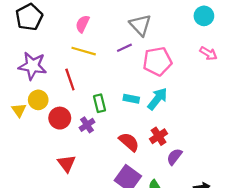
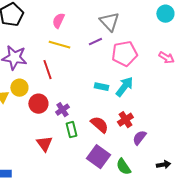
pink arrow: (208, 53) -> (166, 58), moved
green rectangle: (99, 103) -> (71, 130), moved

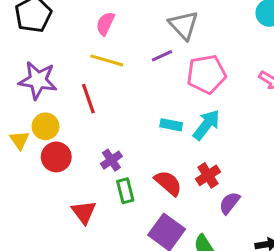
red circle: (38, 104) -> (56, 157), moved

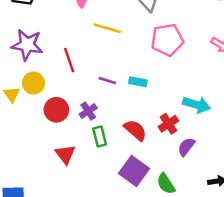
purple line: (162, 56) -> (107, 80), moved, turned 42
yellow line: (107, 60) -> (107, 28), moved
cyan arrow: (206, 125) -> (196, 105), moved, turned 68
red circle: (56, 157) -> (56, 110), moved

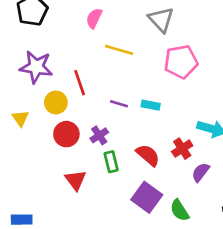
yellow circle: (33, 83) -> (56, 102), moved

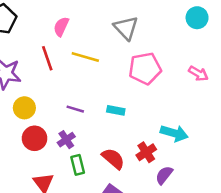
red line: (80, 83) -> (47, 58), moved
purple line: (119, 104) -> (75, 109), moved

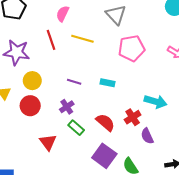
red circle: (35, 138) -> (30, 106), moved
green rectangle: (78, 165) -> (76, 128), turned -35
purple semicircle: (164, 175) -> (147, 136), turned -63

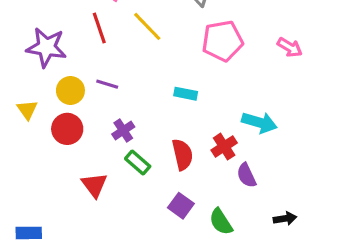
yellow line: (82, 39) -> (147, 26), turned 30
purple line: (74, 82) -> (107, 84), moved
red semicircle: (105, 122) -> (182, 155), turned 36
purple square: (104, 156) -> (181, 206), size x0.7

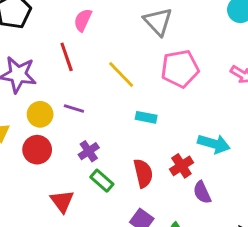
yellow line: (147, 26) -> (121, 75), moved

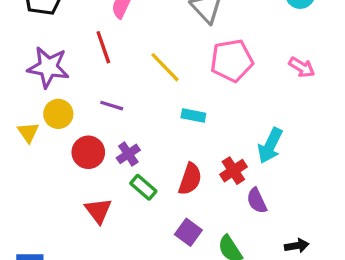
yellow circle: (40, 114) -> (58, 114), moved
cyan arrow: (214, 144) -> (270, 146), turned 100
red circle: (37, 150) -> (88, 152), moved
red semicircle: (143, 173) -> (190, 179), turned 32

